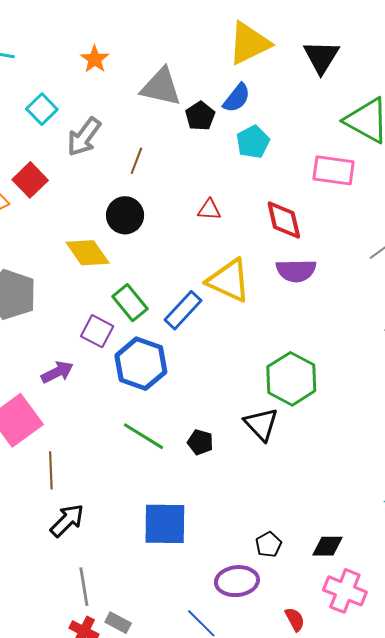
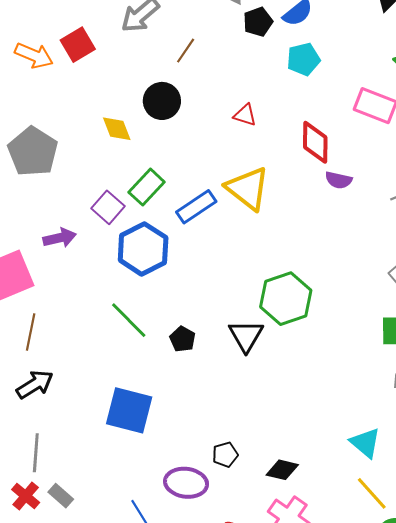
yellow diamond: (88, 253) -> (117, 129), size x0.7
purple semicircle: (296, 271) -> (339, 180), moved, size x0.7
green rectangle: (130, 303) -> (147, 187), turned 69

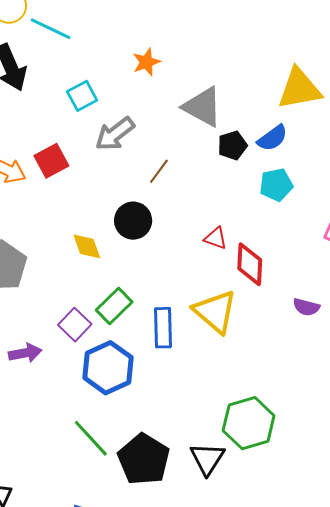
red diamond: (315, 142) -> (250, 264), moved
blue rectangle: (196, 207) -> (163, 328), turned -60
black pentagon: (183, 339) -> (144, 459), size x2.0

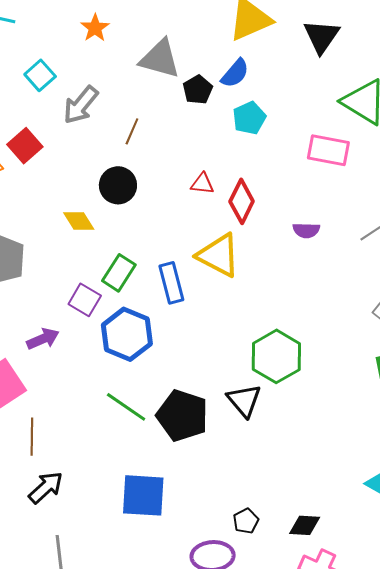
red diamond: (250, 264) -> (242, 201), turned 36

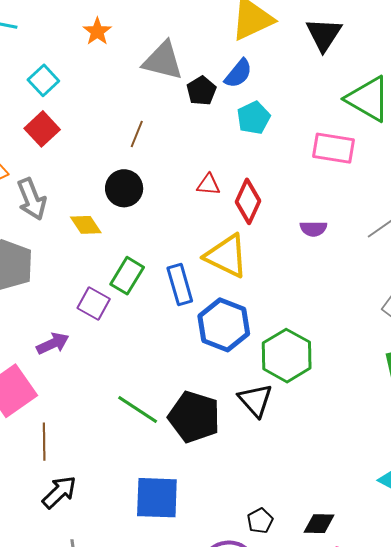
gray arrow: (81, 105) -> (32, 199), moved, turned -60
red square: (25, 146) -> (42, 129), moved
blue hexagon: (127, 334) -> (224, 325), moved

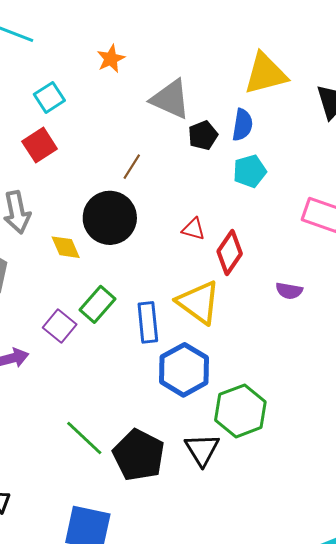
blue semicircle: (238, 73) -> (242, 125), turned -40
black circle: (124, 188) -> (110, 218), size x1.4

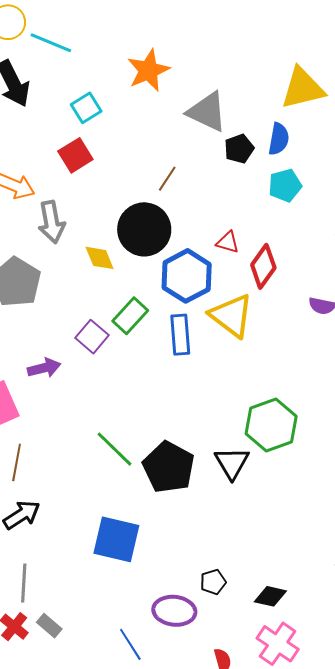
orange star: (111, 59) -> (148, 70), size x1.5
blue hexagon: (184, 370) -> (187, 276), moved

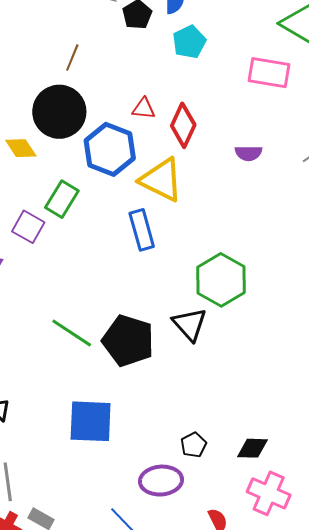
blue rectangle: (180, 335) -> (142, 230), moved

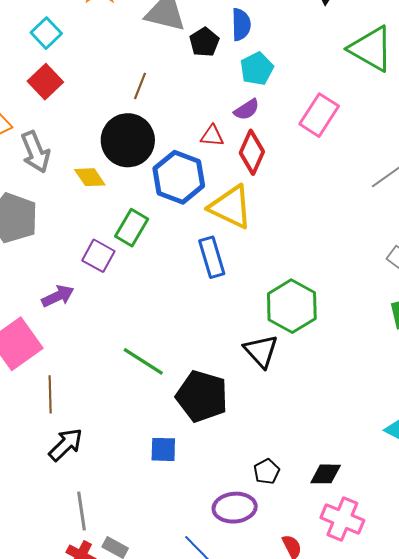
pink rectangle: (269, 73) -> (319, 115), moved, turned -66
purple semicircle: (248, 153) -> (247, 110), moved, turned -32
black pentagon: (128, 341) -> (202, 396), moved
blue square: (91, 421) -> (163, 449), size x0.6

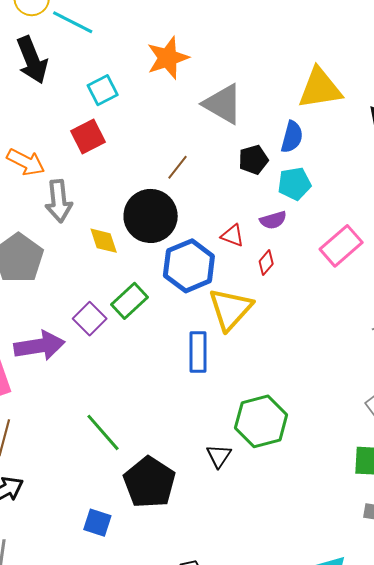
black pentagon: (204, 42) -> (253, 160), moved
red diamond: (252, 152) -> (266, 263), size x0.6
yellow triangle: (231, 207) -> (230, 309), turned 30
purple arrow: (58, 296) -> (39, 346), size x1.5
black triangle: (261, 351) -> (219, 456), size x0.7

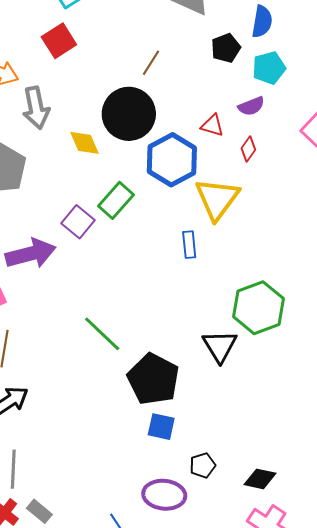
blue rectangle: (198, 352) -> (189, 245), size x0.7
black triangle: (219, 456) -> (220, 346), size x1.4
blue square: (97, 523) -> (161, 427), moved

